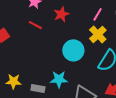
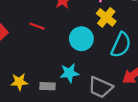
red line: (35, 25) -> (37, 26), moved

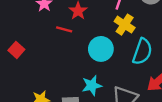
red line: (37, 26) -> (64, 29), moved

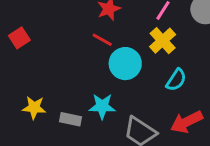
red line: (64, 29) -> (102, 40), moved
cyan semicircle: (142, 52) -> (176, 80), size x0.7

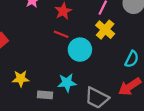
cyan semicircle: (176, 80) -> (132, 59), moved
yellow star: (34, 108) -> (21, 79), moved

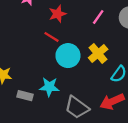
yellow cross: (105, 30) -> (98, 54), moved

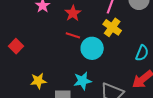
yellow cross: (98, 54) -> (112, 27), moved

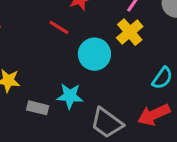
red line: (73, 35) -> (59, 27), moved

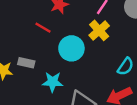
gray rectangle: (38, 108) -> (26, 63), moved

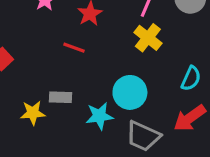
cyan circle: (71, 48) -> (130, 92), moved

